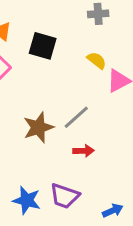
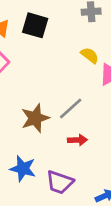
black square: (43, 46) -> (35, 25), moved
blue star: (27, 200) -> (23, 169), moved

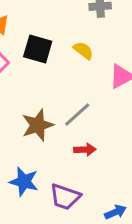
black square: (35, 25) -> (38, 49), moved
yellow semicircle: (90, 55) -> (83, 50), moved

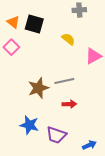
black square: (38, 49) -> (34, 24), moved
gray line: (77, 114) -> (64, 81), turned 30

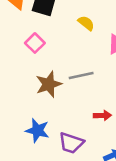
pink square: (11, 47) -> (35, 43), moved
red arrow: (69, 104) -> (102, 115), moved

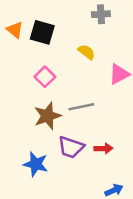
pink square: (35, 43) -> (45, 77), moved
purple trapezoid: (71, 143) -> (71, 147), moved

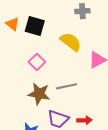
yellow semicircle: (87, 52) -> (71, 42), size x1.5
brown star: (47, 116) -> (39, 94), turned 30

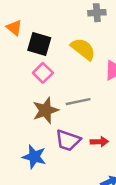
black square: (35, 26) -> (39, 44), moved
brown star: (39, 94) -> (45, 110), turned -30

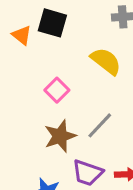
black square: (39, 44) -> (52, 23), moved
gray line: (78, 102) -> (100, 125), turned -35

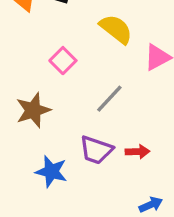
brown star: (60, 136) -> (33, 110), moved

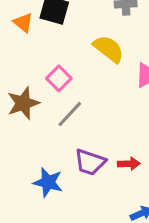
gray line: (109, 99) -> (70, 114), moved
brown star: (33, 110) -> (23, 103), moved

